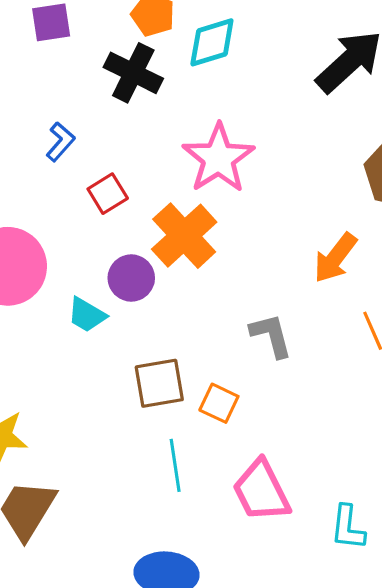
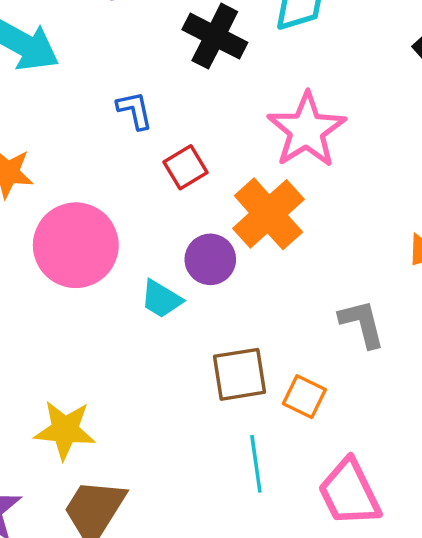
blue L-shape: (60, 142) -> (135, 110), turned -54

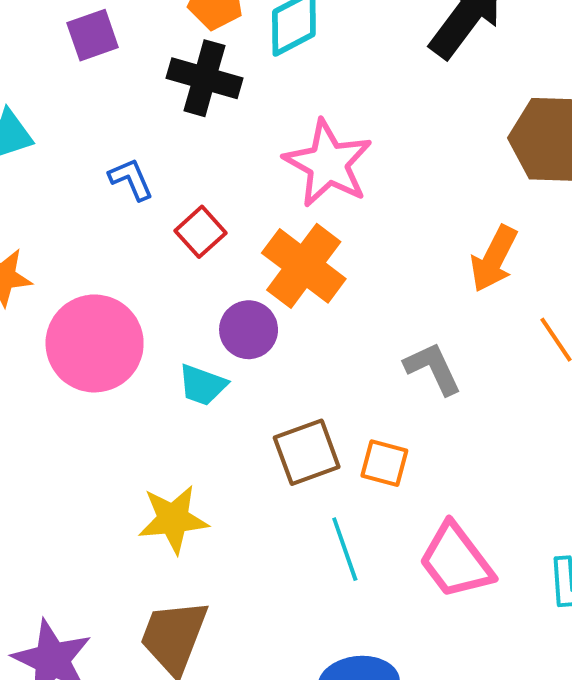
yellow star: (65, 430) -> (173, 519), moved

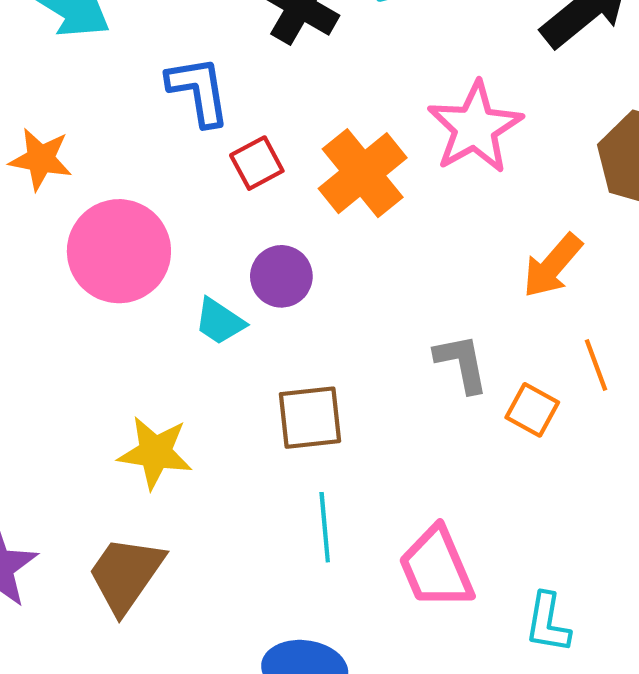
pink star: (328, 163) -> (475, 127), moved
blue L-shape: (131, 179) -> (199, 91), size x1.5
orange cross: (304, 266) -> (363, 173), moved
orange square: (384, 463) -> (532, 410), moved

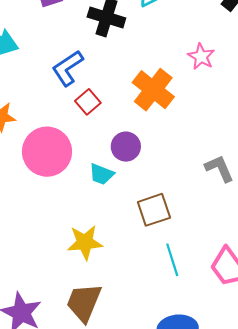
blue L-shape: (199, 91) -> (68, 68), turned -102
pink star: (475, 127) -> (201, 56), size x0.6
red square: (257, 163) -> (88, 102), moved

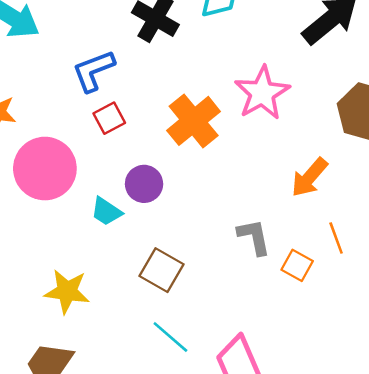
pink star: (201, 56) -> (262, 93), size x1.6
brown square: (154, 210) -> (162, 270), turned 36
cyan line: (172, 260) -> (170, 337), turned -44

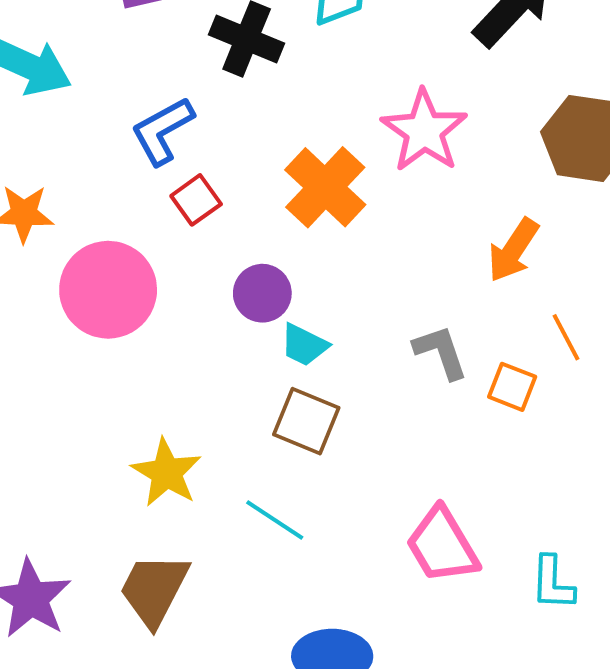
cyan trapezoid: (106, 211) -> (304, 345), moved
yellow star: (67, 291) -> (166, 473), turned 30
cyan line: (170, 337) -> (275, 520), moved

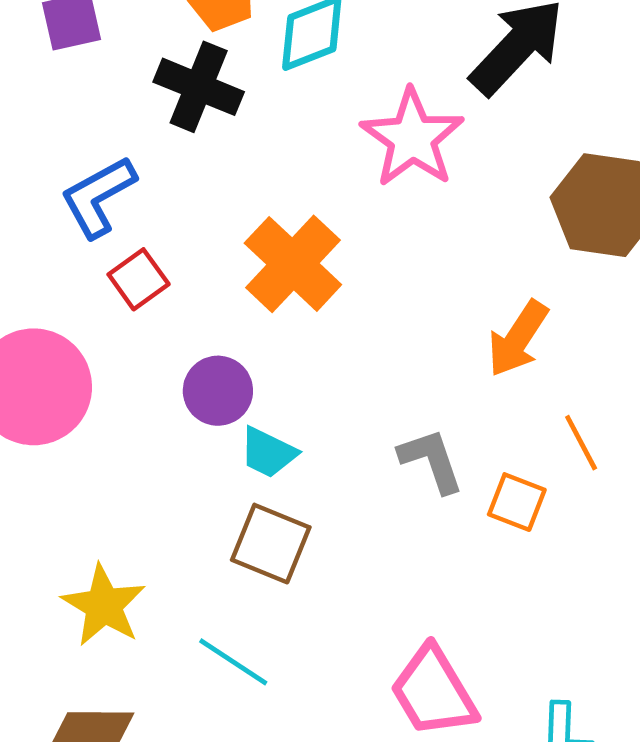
pink star: (424, 131) -> (412, 138), moved

